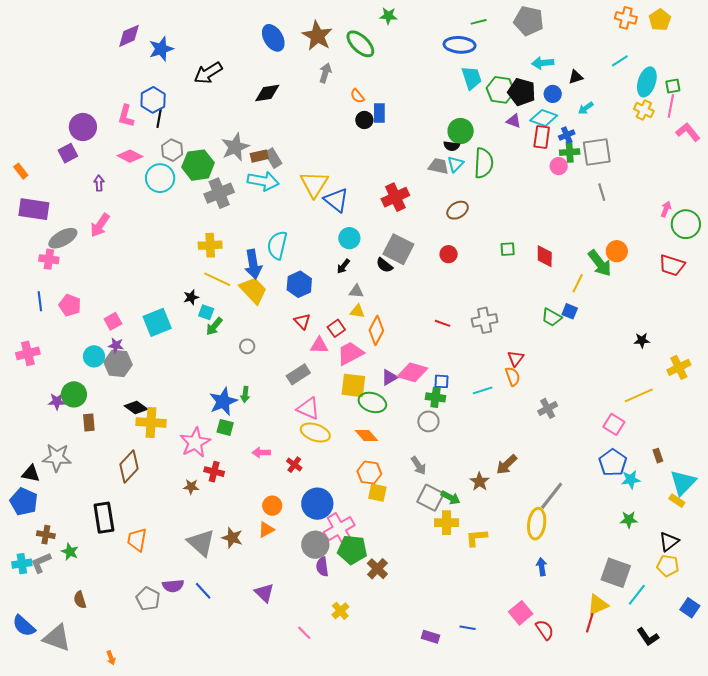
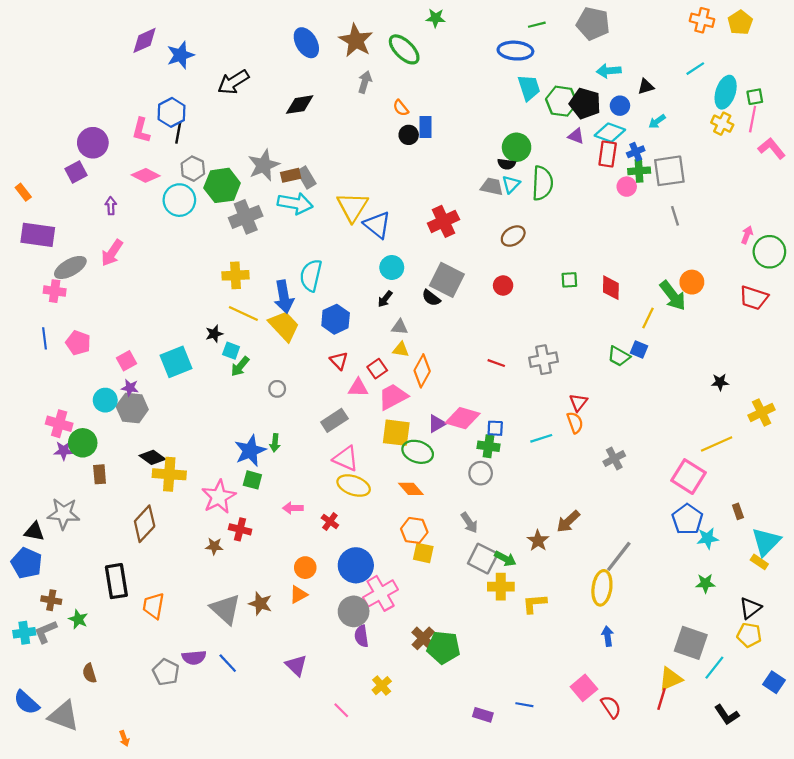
pink cross: (28, 353) -> (59, 424), moved, turned 30
pink square: (614, 424) -> (688, 477), size x1.4
green pentagon: (352, 550) -> (443, 647), moved

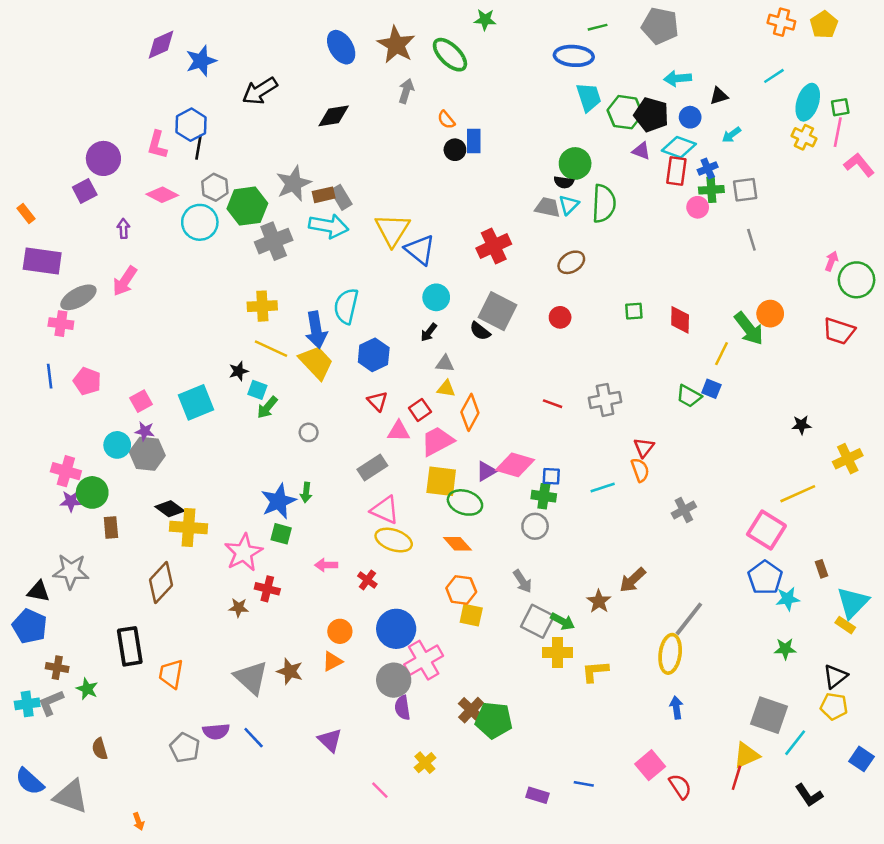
gray square: (669, 171) -> (745, 190), size x0.7

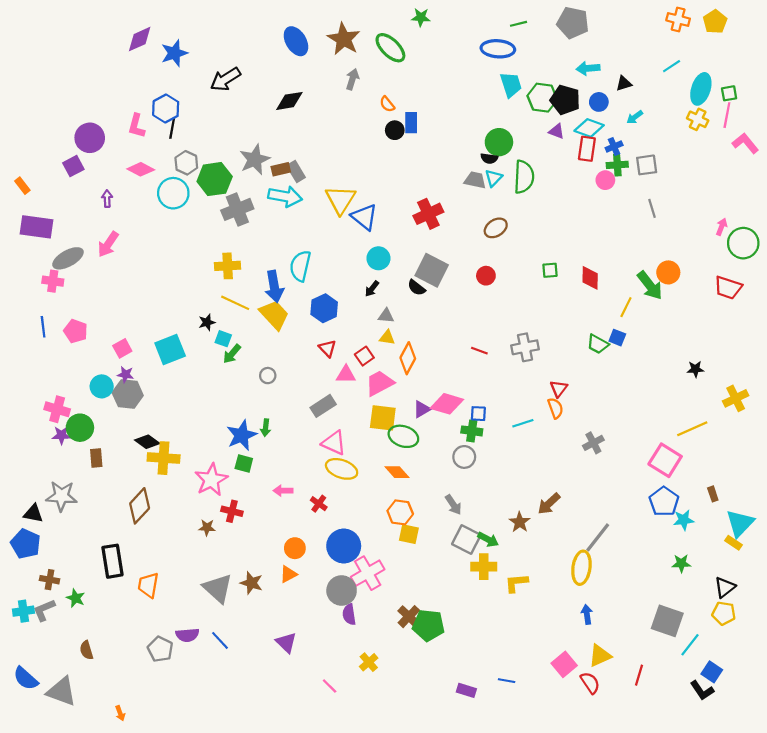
yellow triangle: (746, 755) -> (600, 656), moved
blue square: (862, 759) -> (712, 672), moved

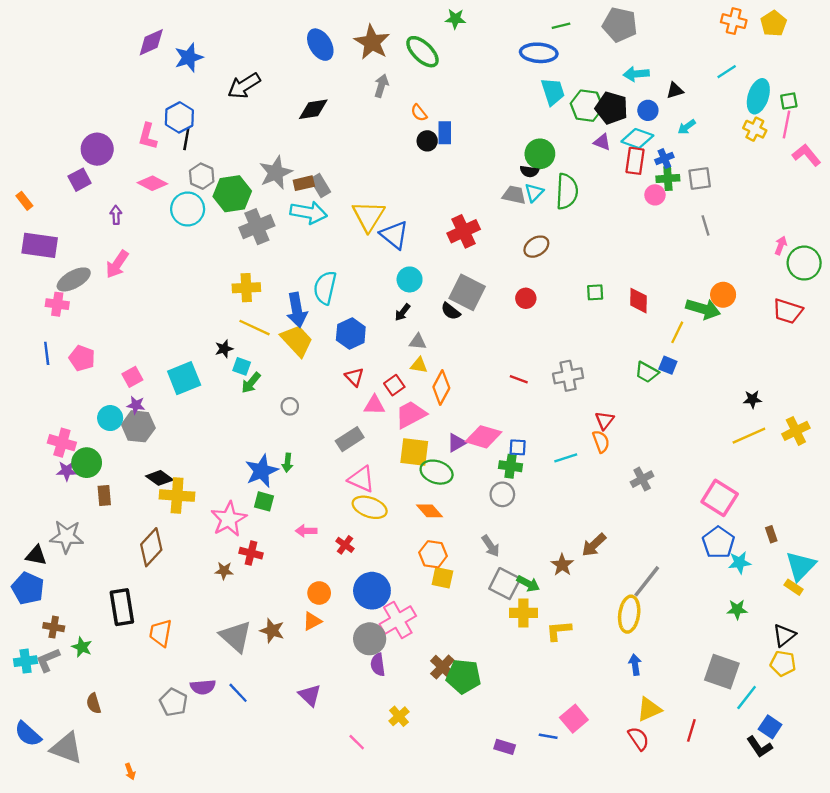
green arrow: (650, 285) -> (703, 309), turned -36
yellow line: (692, 429) -> (749, 436), moved
pink square: (564, 664) -> (574, 719), moved

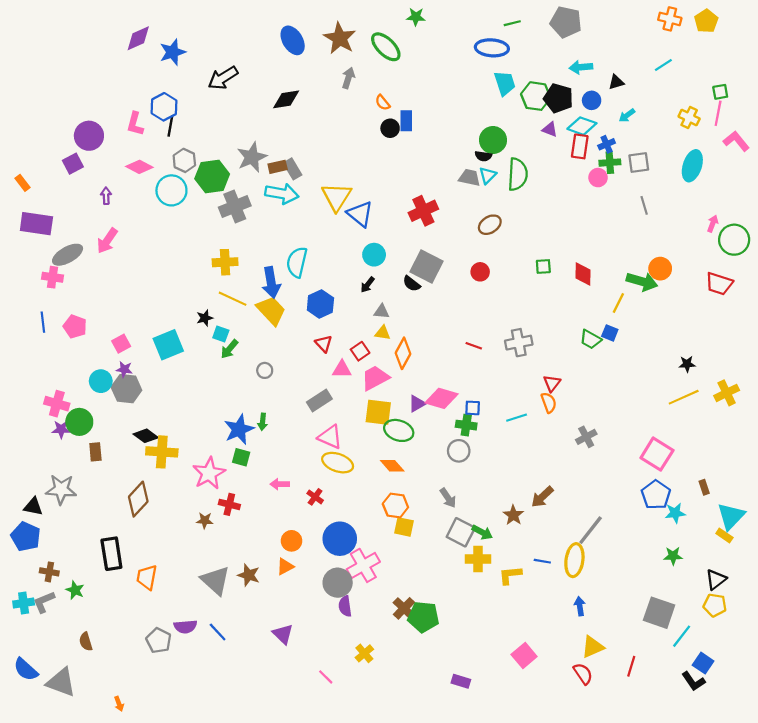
cyan ellipse: (758, 96) -> (692, 166), moved
blue line: (548, 736) -> (542, 561), moved

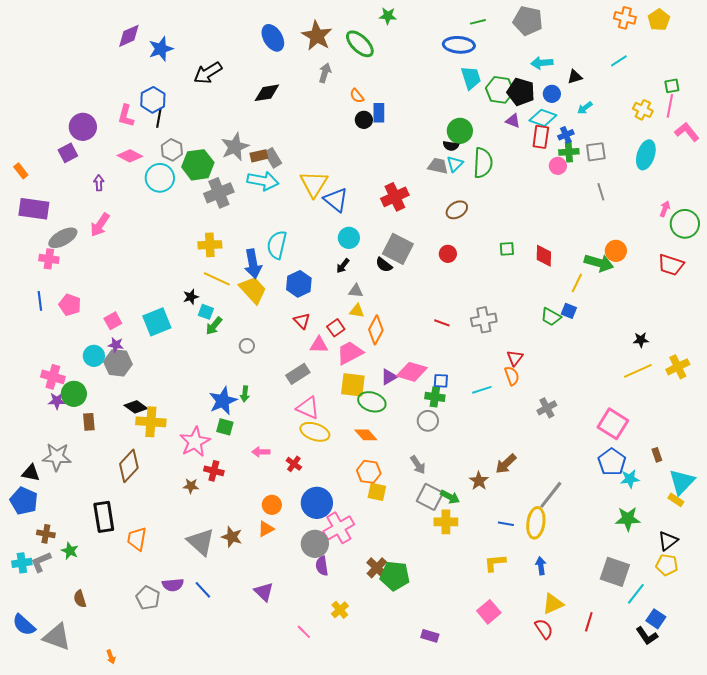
green star: (673, 556) -> (628, 519), size x1.4
yellow L-shape: (510, 575) -> (495, 563), moved

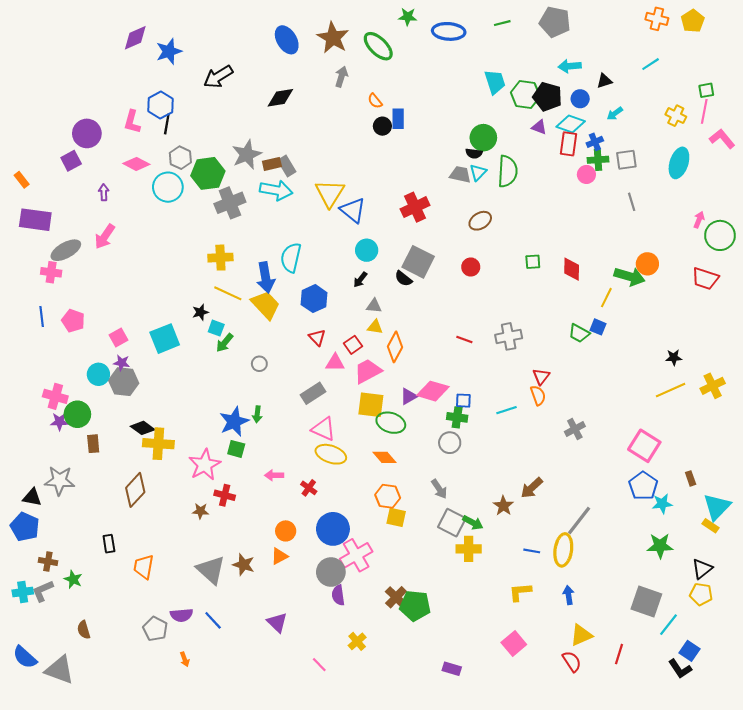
blue ellipse: (459, 45) -> (449, 31), moved
black rectangle: (104, 517) -> (109, 544), size x0.6
orange arrow: (111, 657) -> (185, 659), moved

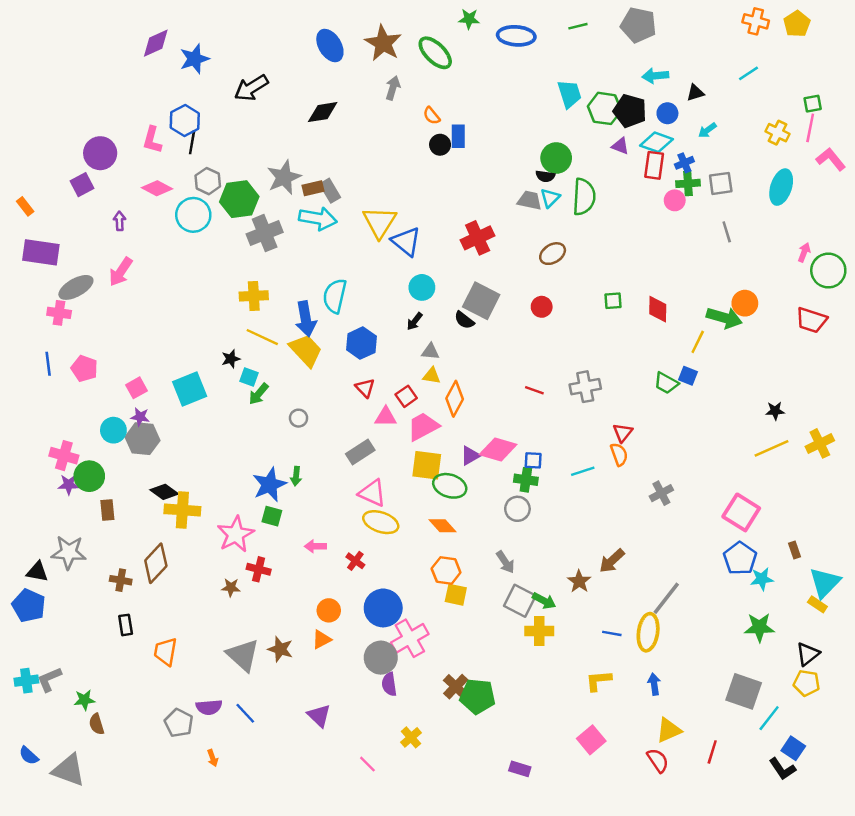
brown cross: (48, 561) -> (121, 580), moved
green star: (73, 579) -> (84, 700), moved, turned -30
blue semicircle: (25, 657) -> (29, 756), size x0.7

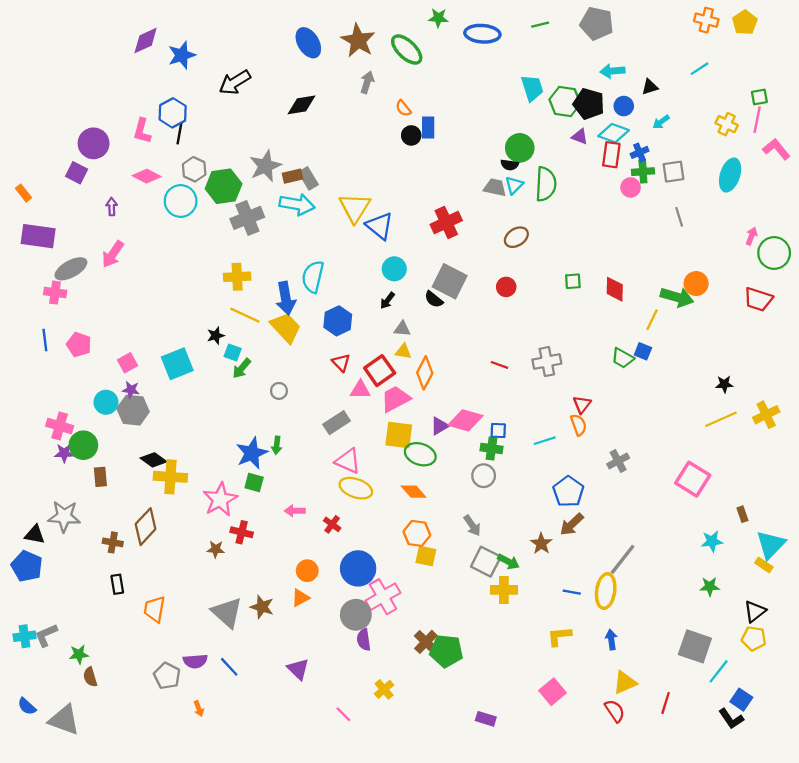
purple square: (82, 185) -> (77, 173), turned -35
red square: (406, 396) -> (380, 371), size x1.5
blue pentagon: (740, 558) -> (568, 492), moved
green star: (759, 627) -> (710, 587), size x0.7

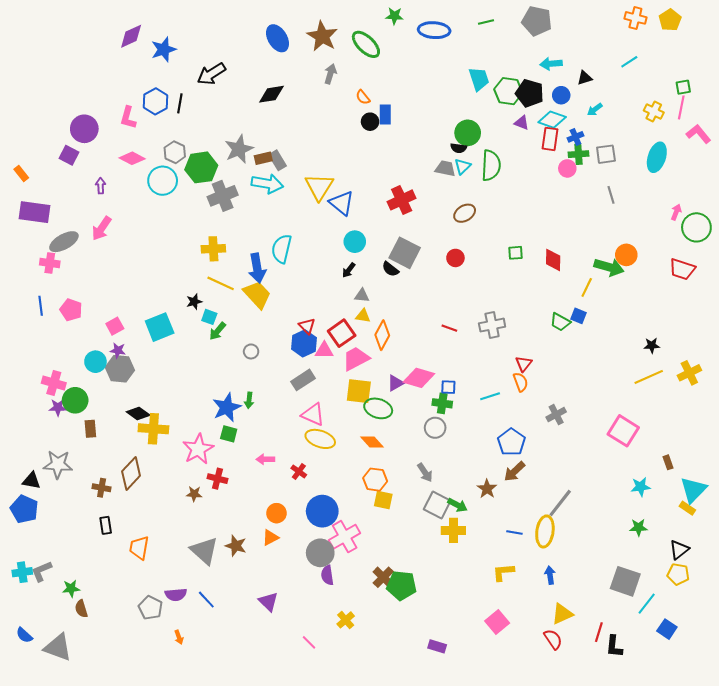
black line: (179, 133) -> (180, 103), moved
blue hexagon: (338, 321) -> (304, 343), moved
black L-shape: (731, 719) -> (614, 646), moved, turned 40

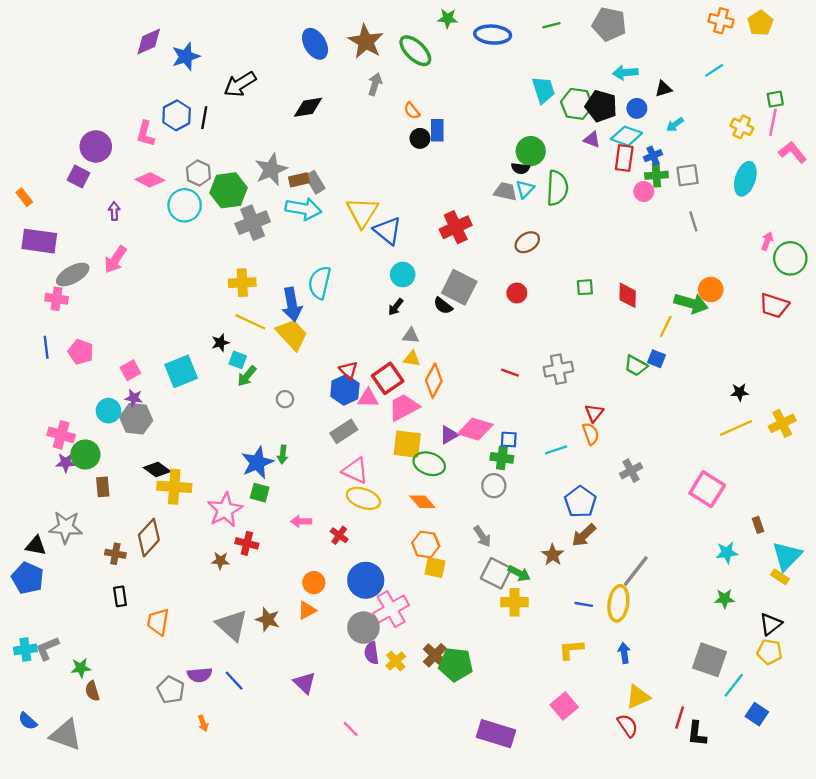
yellow cross: (346, 620) -> (396, 661), moved
purple rectangle: (437, 646) -> (496, 734), size x1.8

